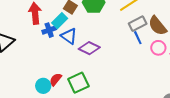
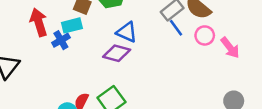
cyan rectangle: (60, 21) -> (72, 25), turned 42
blue triangle: (69, 36) -> (127, 32), moved

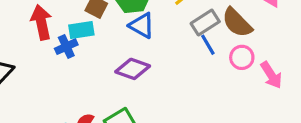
blue triangle: (127, 32) -> (142, 26), moved

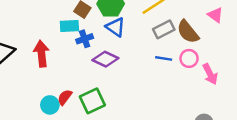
red arrow: (41, 22) -> (41, 54), moved
blue line: (208, 45) -> (164, 58), moved, turned -56
blue cross: (66, 47) -> (85, 39), moved

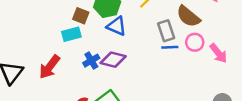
gray rectangle: (164, 29) -> (166, 31), moved, turned -70
blue cross: (85, 39) -> (91, 61), moved
red arrow: (41, 54) -> (49, 67), turned -125

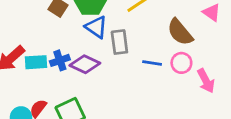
gray rectangle: (166, 31) -> (119, 42), moved
cyan rectangle: (71, 34) -> (36, 62), moved

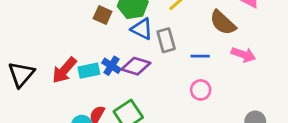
blue cross: (60, 60) -> (111, 66), turned -30
pink circle: (181, 63) -> (201, 90), moved
pink arrow: (206, 81) -> (243, 55), moved, turned -35

